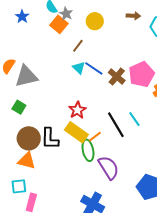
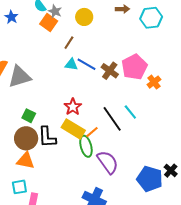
cyan triangle: (79, 68) -> (71, 65), turned -32
green square: (19, 107) -> (29, 116), moved

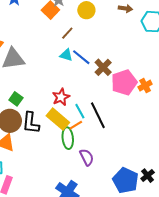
pink pentagon: (134, 67) -> (124, 82), moved
cyan line: (130, 112) -> (80, 111), moved
purple semicircle: (108, 162) -> (87, 157), size x0.7

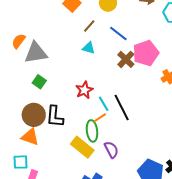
blue line: (81, 57) -> (118, 34), moved
pink pentagon: (124, 82) -> (146, 53), moved
green square: (16, 99) -> (39, 82), moved
yellow rectangle: (58, 119) -> (82, 147), moved

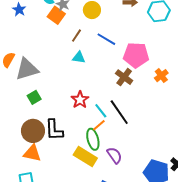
pink pentagon: (146, 53) -> (136, 55), turned 30
brown cross: (126, 59) -> (124, 77), moved
green square: (39, 82) -> (34, 97), turned 32

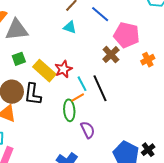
yellow rectangle: (85, 157) -> (44, 71), moved

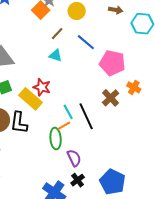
brown cross: (111, 55) -> (111, 98), moved
orange cross: (148, 60) -> (134, 87), turned -32
red star: (63, 69) -> (42, 87), moved, turned -30
black cross: (148, 150) -> (78, 180), moved

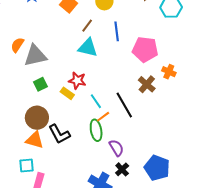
blue line: (86, 42) -> (117, 31), turned 48
cyan triangle: (56, 56) -> (88, 48), size x1.5
yellow rectangle: (30, 99) -> (67, 93), size x0.6
cyan line: (68, 112) -> (96, 101), moved
black L-shape: (19, 123) -> (59, 134), moved, turned -30

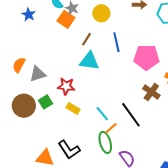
gray triangle: (35, 56) -> (38, 74), size x0.7
red star: (77, 81) -> (66, 86), moved
brown circle: (37, 118) -> (24, 106), moved

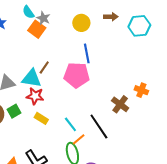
yellow circle: (101, 13) -> (81, 23), moved
brown line: (87, 39) -> (44, 68), moved
pink pentagon: (146, 57) -> (77, 75), moved
cyan triangle: (89, 61) -> (32, 78), moved

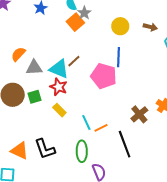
black line: (99, 126) -> (125, 144), moved
orange line: (79, 139) -> (101, 128), moved

